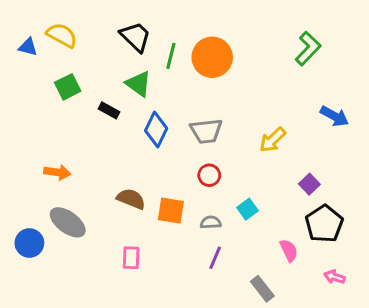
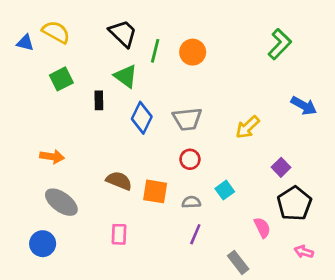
orange circle: (212, 57) -> (193, 52), size x0.7
black rectangle: (109, 110) -> (99, 100), turned 60
blue circle: (29, 243) -> (43, 244), moved

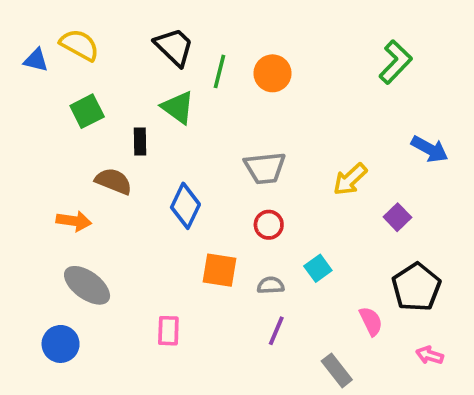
blue diamond: (142, 118) -> (185, 206), moved
purple square: (281, 167) -> (397, 217), moved
brown semicircle: (119, 181) -> (114, 181), moved

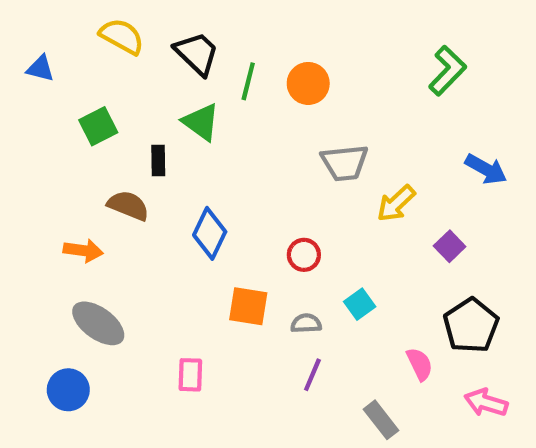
yellow semicircle: (79, 45) -> (122, 36), moved
gray trapezoid: (265, 168) -> (345, 163), moved
pink arrow: (430, 355) -> (486, 403), size x1.4

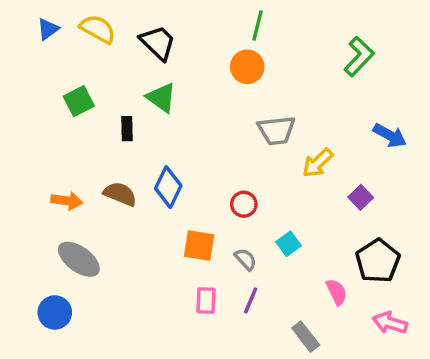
blue triangle: (40, 68) -> (48, 29), moved, turned -50
green line: (248, 81) -> (258, 26), moved
brown semicircle: (128, 206) -> (120, 194), moved
gray semicircle: (306, 323) -> (246, 259), turned 50
pink rectangle: (190, 375) -> (206, 300), moved

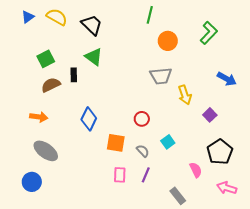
orange circle: (247, 67) -> (168, 41), moved
yellow arrow: (318, 163) -> (185, 95), turned -66
blue diamond: (168, 187) -> (89, 119), moved
brown semicircle: (120, 194) -> (51, 85), moved, turned -48

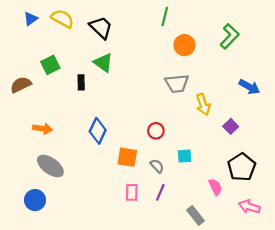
brown semicircle: (51, 85) -> (21, 85), moved
cyan square: (168, 142) -> (185, 156), turned 32

